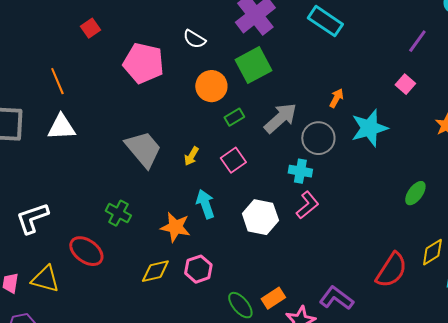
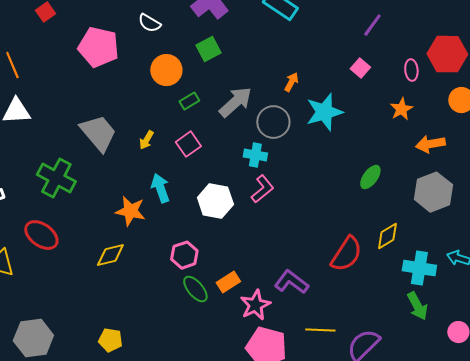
green square: (253, 65) -> (208, 49), size x0.7
green cross: (118, 213) -> (56, 178), moved, size x1.5
pink hexagon: (198, 269) -> (184, 255), moved

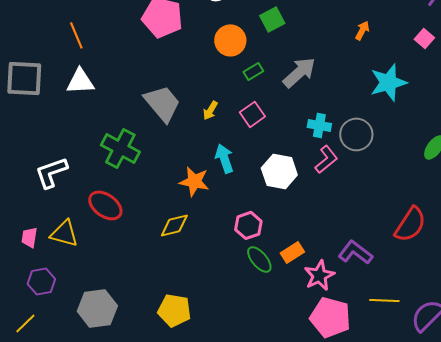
orange arrow: (291, 82) -> (362, 30), moved
gray circle: (273, 122) -> (356, 134), moved
yellow pentagon: (110, 340) -> (174, 310), size x1.4

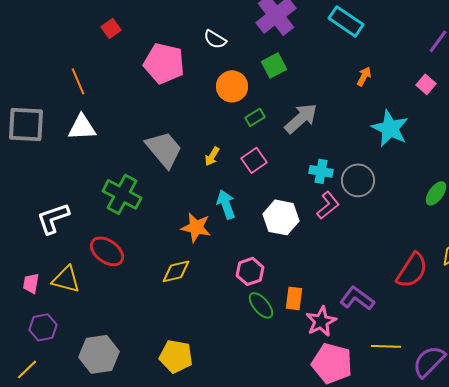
cyan star: (388, 82) -> (390, 128), turned -30
orange rectangle: (292, 252) -> (294, 298), turned -50

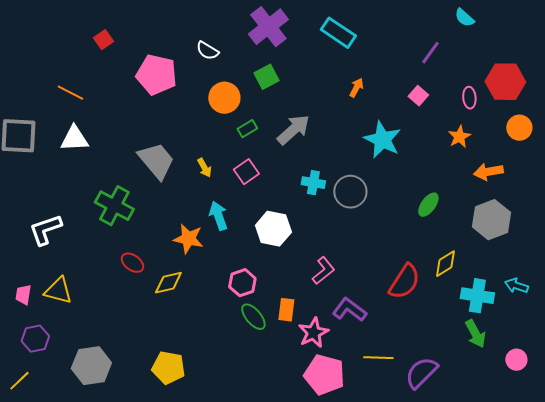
orange line: (78, 81) -> (70, 93), turned -40
yellow arrow: (212, 156) -> (204, 168), turned -60
pink L-shape: (328, 205) -> (323, 271), moved
red ellipse: (107, 251) -> (132, 263), moved, size x0.7

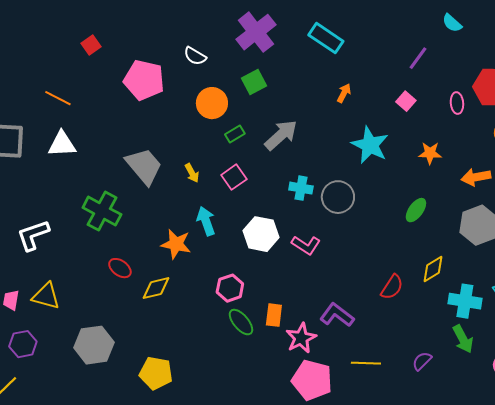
orange star: (459, 137) -> (430, 153), moved, turned 30
pink L-shape: (323, 271) -> (306, 245), moved, turned 72
red semicircle: (404, 282) -> (392, 287), size x0.7
gray hexagon: (91, 366) -> (94, 345), moved
purple semicircle: (421, 373) -> (422, 361), moved, size x0.6

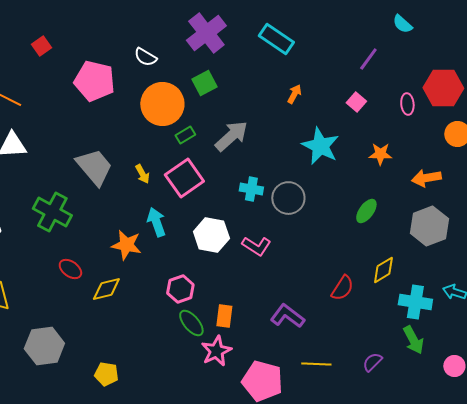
orange circle: (212, 103) -> (162, 104), size x1.4
pink square: (234, 177) -> (184, 178), size x1.5
pink star: (301, 338) -> (216, 351), moved
yellow pentagon: (156, 373) -> (106, 374), size x0.7

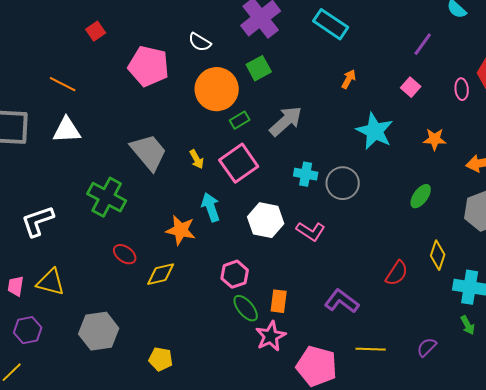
yellow diamond: (383, 270) -> (438, 255), turned -40
green arrow: (413, 340) -> (468, 325), size x0.7

